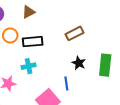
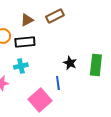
brown triangle: (29, 12) -> (27, 20), moved
brown rectangle: (75, 33) -> (55, 16), moved

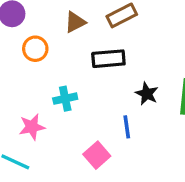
black rectangle: (25, 42) -> (108, 59), moved
pink square: (40, 100) -> (97, 155), size x0.7

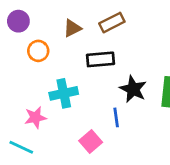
black star: (147, 94) -> (133, 89), size x1.4
cyan cross: (65, 99) -> (64, 93), size x1.4

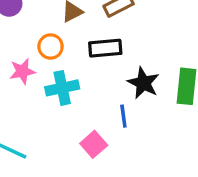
orange circle: (38, 51) -> (51, 46), moved
pink star: (35, 117) -> (22, 71), moved

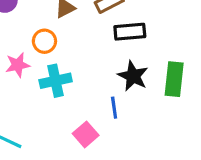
black rectangle: (105, 48) -> (130, 32), moved

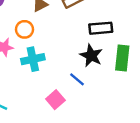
black rectangle: (130, 32) -> (101, 28), moved
blue line: (114, 108) -> (77, 79), turned -42

